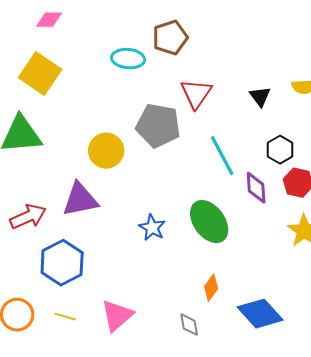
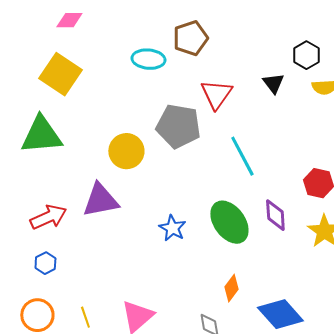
black triangle: (260, 97) -> (273, 83), moved
black hexagon: (280, 150) -> (306, 55), moved
purple diamond: (256, 188) -> (275, 215), moved
blue hexagon: (62, 263) -> (45, 263), moved, size x0.5
yellow line: (65, 317) -> (85, 317), turned 55

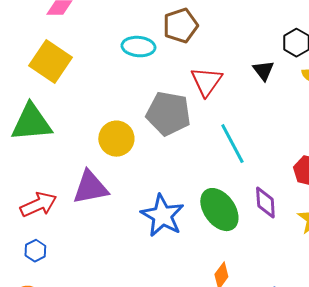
blue star: (172, 228) -> (162, 216), size x1.6

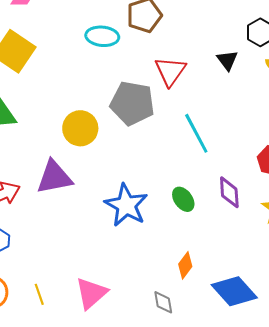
green ellipse: (219, 210) -> (183, 199), size x0.6

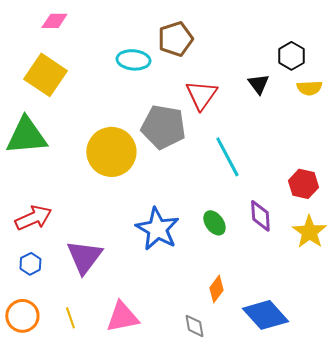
yellow circle: (80, 128) -> (111, 152), size x1.4
purple triangle: (54, 177) -> (84, 257), moved, turned -42
pink triangle: (91, 293) -> (122, 317), turned 30

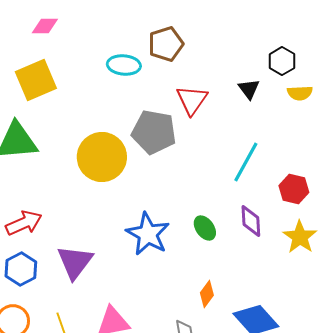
yellow square: (45, 75) -> (36, 80), turned 33
cyan line: (227, 157) -> (246, 162), moved, turned 57
blue hexagon: (30, 264) -> (21, 269), size x1.5

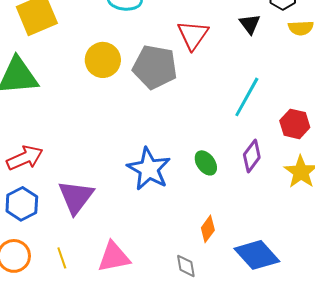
yellow circle: (102, 157) -> (103, 60), moved, size x0.7
purple diamond: (251, 221) -> (252, 156), turned 40

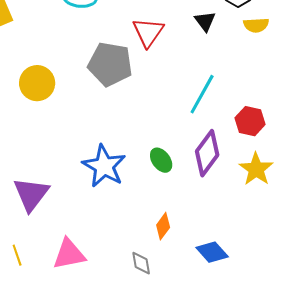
yellow circle: (103, 60) -> (37, 83), moved
purple diamond: (252, 156) -> (207, 153), size x1.4
blue diamond: (257, 255) -> (212, 252), size x0.7

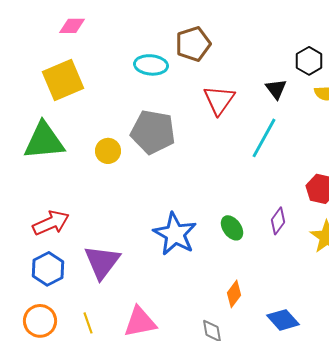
gray pentagon: (110, 64) -> (153, 132), moved
yellow circle: (37, 83) -> (108, 151), size x0.7
cyan line: (202, 94) -> (264, 138), moved
purple diamond: (207, 153) -> (278, 221), size x0.6

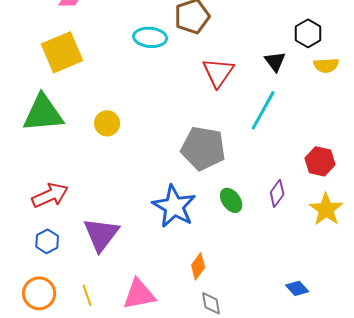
gray pentagon: (153, 132) -> (203, 148), moved
blue hexagon: (48, 269) -> (47, 241), size x0.7
orange diamond: (234, 294) -> (198, 266), moved
blue diamond: (283, 320) -> (297, 288), moved, size x0.7

